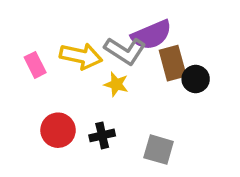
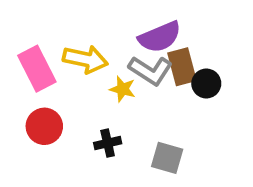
gray L-shape: (125, 51) -> (150, 70), moved
pink rectangle: (35, 65) -> (37, 69), size x1.6
red circle: (58, 130) -> (44, 126), moved

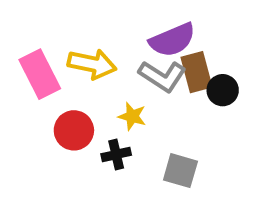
yellow star: (123, 89) -> (132, 116), moved
red circle: (44, 126) -> (74, 130), moved

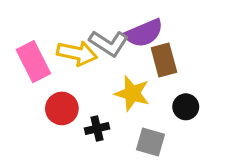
gray L-shape: (162, 76) -> (109, 43), moved
black circle: (223, 90) -> (186, 107), moved
yellow star: (132, 116) -> (132, 93), moved, size x1.5

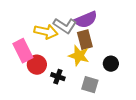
brown rectangle: (164, 60) -> (85, 40), moved
pink rectangle: (33, 62) -> (23, 51), moved
black cross: (97, 129) -> (58, 77), turned 32

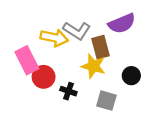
purple semicircle: (86, 20) -> (122, 23), moved

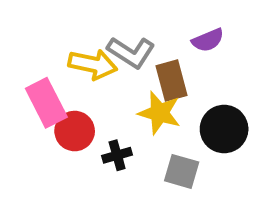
purple semicircle: (122, 23) -> (208, 40), size x0.7
black circle: (131, 76) -> (224, 129), size x1.5
black cross: (68, 91) -> (117, 155), turned -35

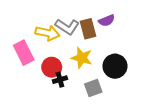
brown rectangle: (172, 81) -> (88, 29), moved
red circle: (75, 131) -> (52, 67), moved
gray square: (182, 171) -> (93, 88), turned -36

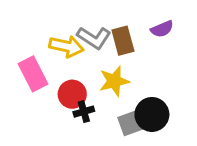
purple semicircle: (107, 20) -> (162, 29), moved
yellow star: (82, 58) -> (114, 81), turned -30
black circle: (115, 66) -> (152, 114), moved

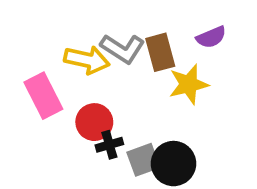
yellow star: (114, 81) -> (189, 84), moved
black circle: (152, 114) -> (173, 164), moved
gray square: (130, 123) -> (143, 160), moved

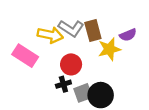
purple semicircle: (211, 37) -> (128, 35), moved
pink rectangle: (43, 96) -> (25, 56), turned -30
red circle: (94, 122) -> (71, 64), moved

